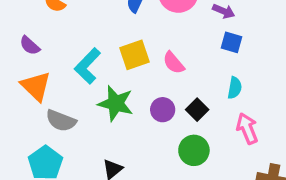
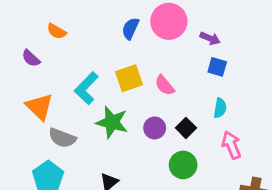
purple semicircle: (30, 46) -> (31, 58), moved

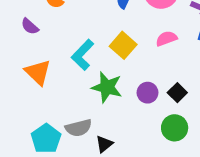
yellow square: (129, 78) -> (123, 45), turned -30
pink semicircle: (165, 85) -> (166, 39), moved, turned 110
gray semicircle: (62, 138) -> (78, 128), moved, turned -35

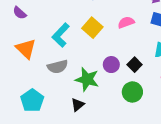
green star: (107, 87) -> (87, 79), moved
gray semicircle: (78, 128) -> (58, 67), moved

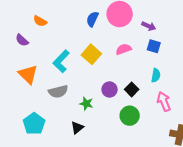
green star: (87, 79) -> (86, 104), size x0.6

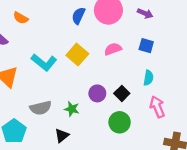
purple arrow: (149, 26) -> (145, 13), moved
cyan L-shape: (61, 61) -> (44, 62), turned -95
gray semicircle: (58, 91) -> (41, 108), moved

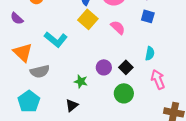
blue square: (146, 46) -> (148, 16), moved
pink semicircle: (113, 49) -> (118, 27), turned 63
yellow square: (77, 55) -> (88, 19), moved
gray semicircle: (41, 108) -> (40, 71), moved

